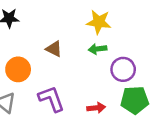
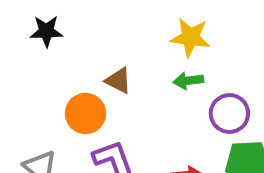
orange circle: (18, 69) -> (85, 114), moved

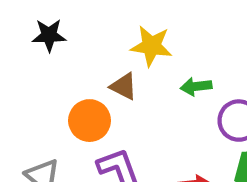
yellow star: (190, 37) -> (151, 46), moved

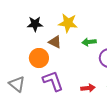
black star: (49, 35) -> (35, 24), moved

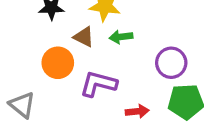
green arrow: (89, 42) -> (121, 37), moved
purple L-shape: (53, 81) -> (98, 84), moved, turned -55

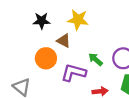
green arrow: (121, 37) -> (96, 59), moved, turned 48

